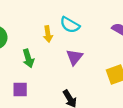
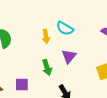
green arrow: (28, 58) -> (47, 67), moved

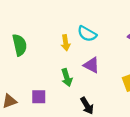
purple triangle: (69, 56) -> (91, 65), turned -42

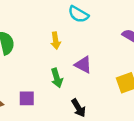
cyan semicircle: (87, 34) -> (78, 14), moved

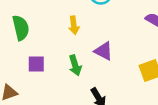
purple square: (27, 98) -> (36, 64), moved

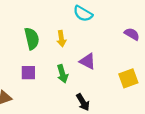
green semicircle: (21, 28) -> (32, 39), moved

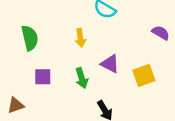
green semicircle: (32, 39) -> (30, 38), moved
yellow square: (128, 78) -> (144, 75), moved

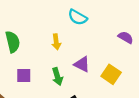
yellow square: (144, 75) -> (111, 74), turned -36

